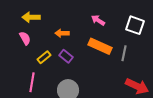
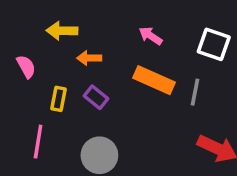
yellow arrow: (31, 17) -> (62, 31), moved
yellow rectangle: (44, 57) -> (58, 99), turned -40

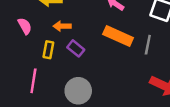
orange arrow: (89, 58) -> (62, 26), moved

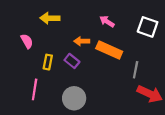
orange arrow: (62, 26) -> (82, 41), moved
gray line: (148, 45) -> (136, 70), moved

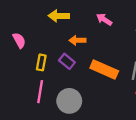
yellow arrow: (50, 18) -> (59, 16), moved
orange rectangle: (109, 50) -> (104, 69), moved
pink line: (35, 89) -> (40, 92), moved

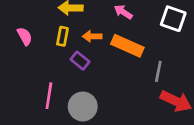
yellow rectangle: (41, 62) -> (62, 36), moved
orange rectangle: (104, 69) -> (127, 46), moved

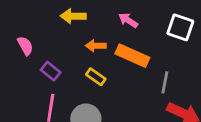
yellow rectangle: (62, 36) -> (96, 77), moved, turned -66
purple rectangle: (80, 61) -> (51, 71), moved

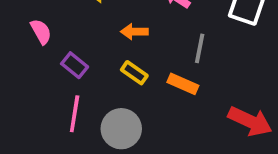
orange rectangle: (132, 56) -> (183, 84), moved, size x0.7
gray line: (165, 82) -> (200, 48), moved

